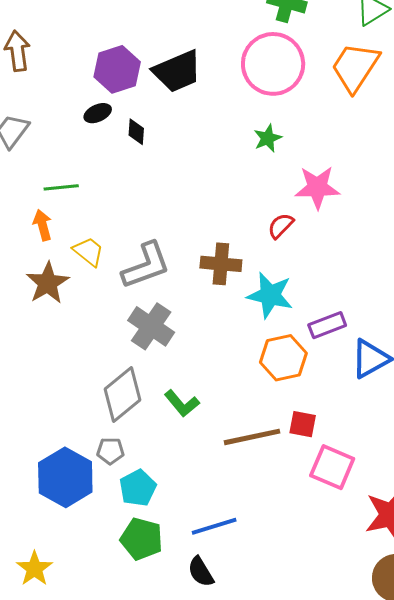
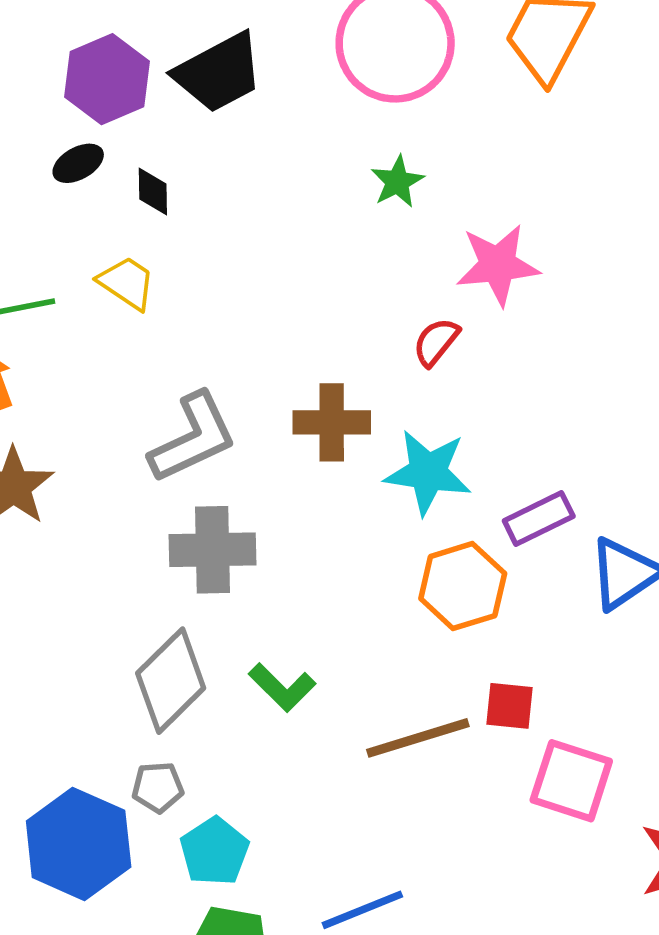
yellow trapezoid: (88, 251) -> (127, 283), moved
gray cross: (151, 326) -> (213, 550), turned -30

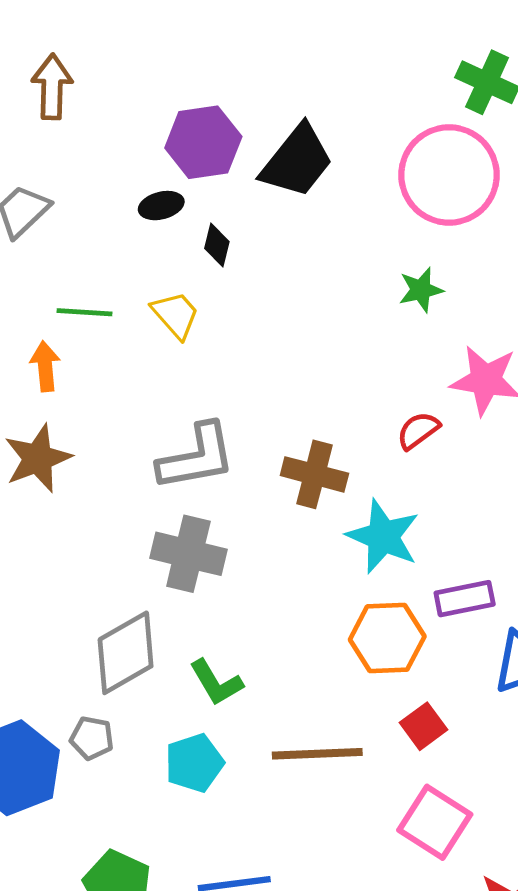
black trapezoid: (219, 73) -> (297, 161), turned -38
red square: (510, 706) -> (424, 726), moved, turned 33
cyan pentagon: (214, 851) -> (194, 763), moved

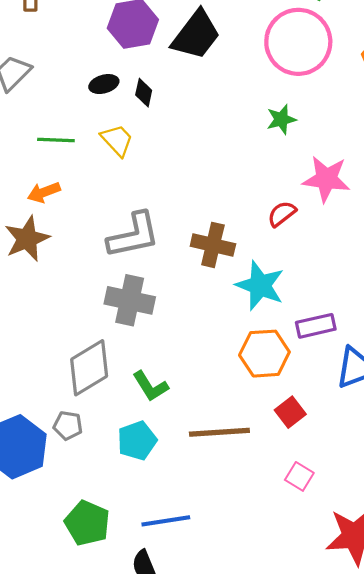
black ellipse: (161, 206) -> (104, 84), moved
orange arrow: (45, 366) -> (44, 192), moved, turned -104
pink square: (435, 822) -> (299, 476), size x0.6

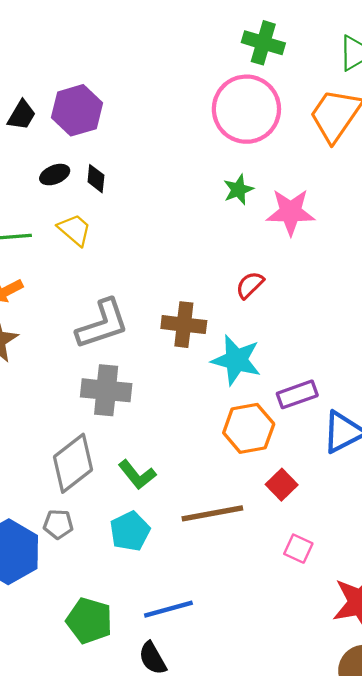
black trapezoid: (196, 35) -> (22, 115), moved, size x0.6
pink star: (326, 179) -> (291, 212), moved

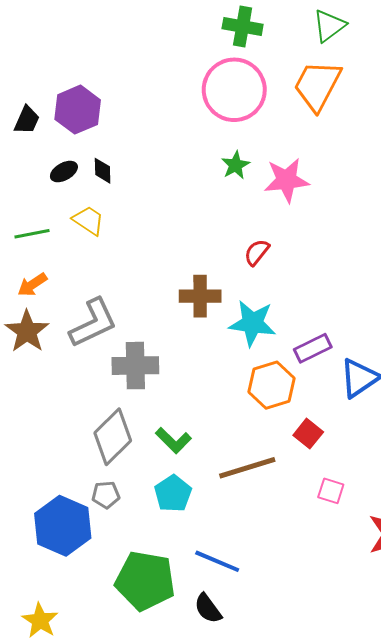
gray L-shape: (102, 324) -> (93, 323), moved
blue line: (168, 609) -> (217, 561), turned 45
green pentagon: (89, 621) -> (145, 581), size x1.4

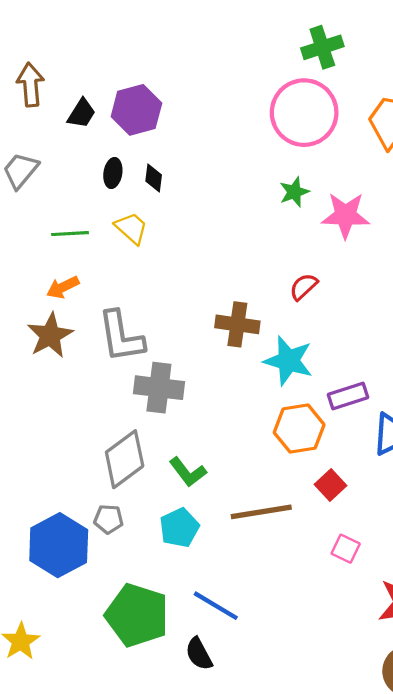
green cross: (243, 27) -> (322, 47), turned -36
black ellipse: (64, 172) -> (113, 173), turned -60
gray L-shape: (93, 323) -> (121, 337), turned 98

